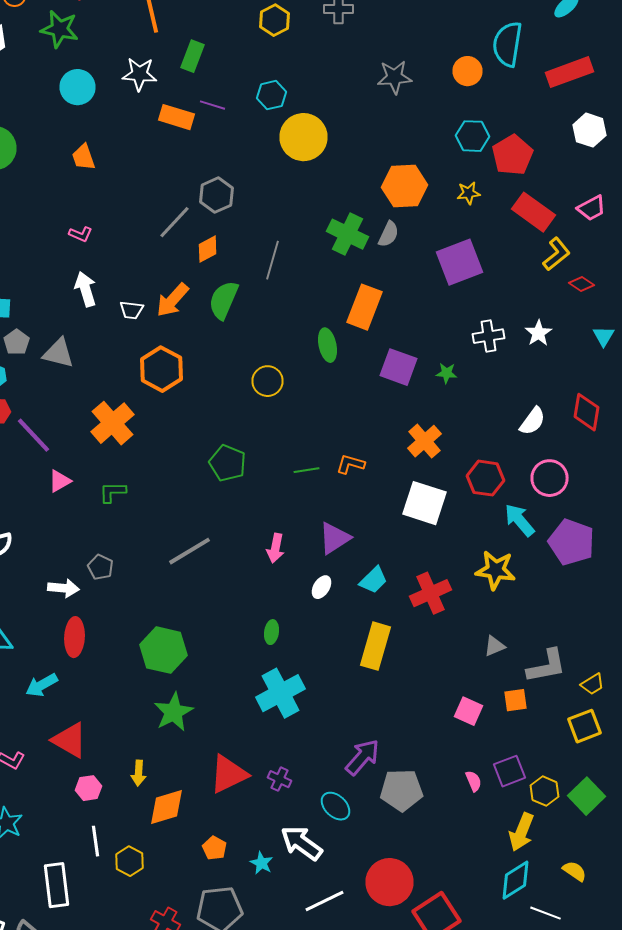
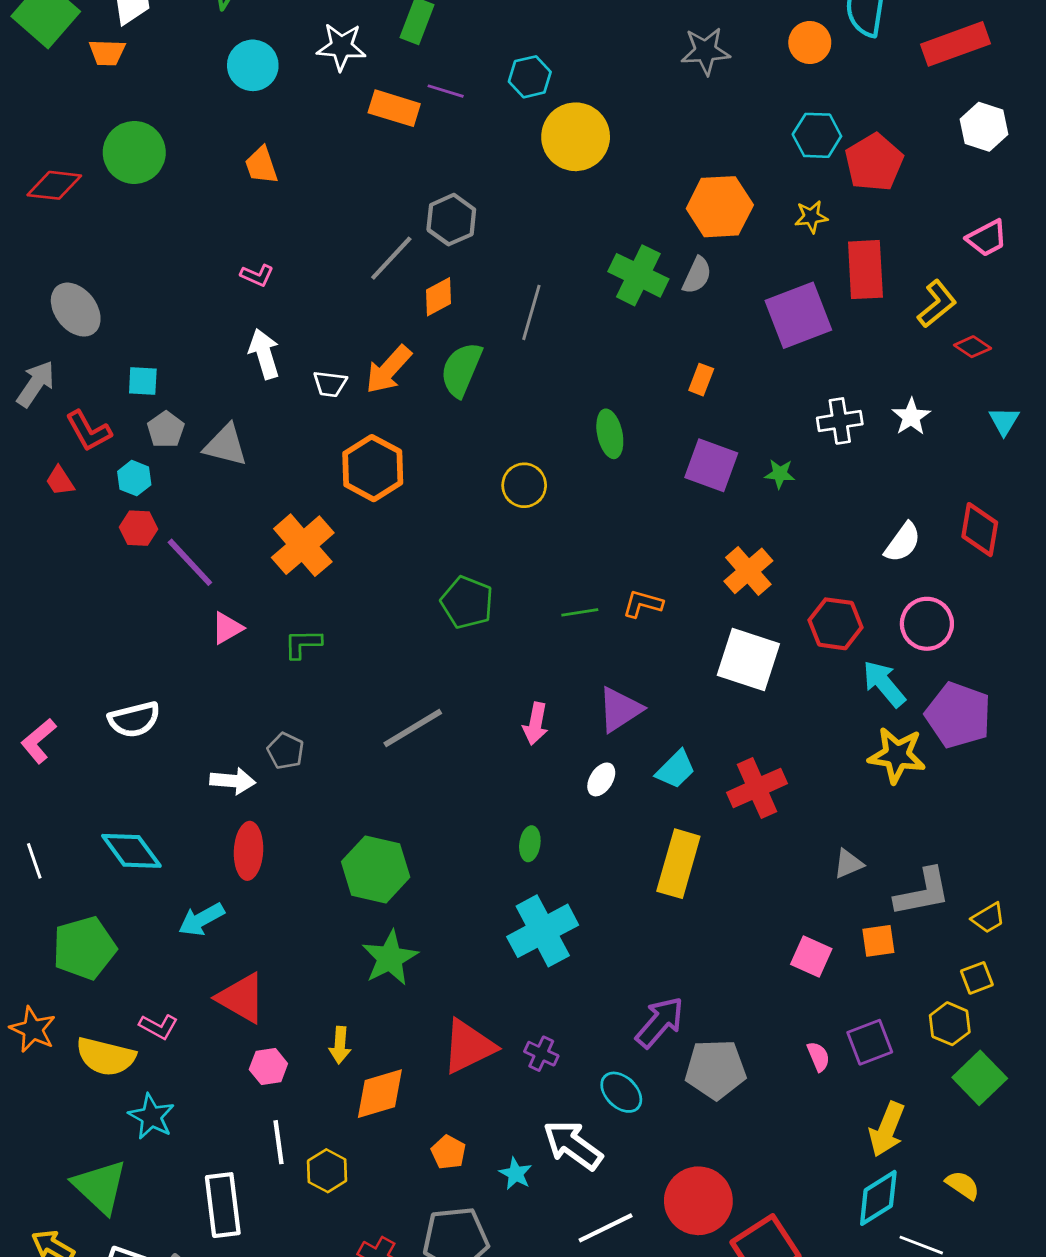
red rectangle: (534, 212) -> (865, 270), moved, turned 51
orange rectangle: (364, 307) -> (701, 380), moved, size x0.5
yellow star: (496, 570) -> (897, 755), moved
yellow square: (584, 726) -> (977, 978), size x0.7
yellow hexagon: (544, 791) -> (950, 1024), moved

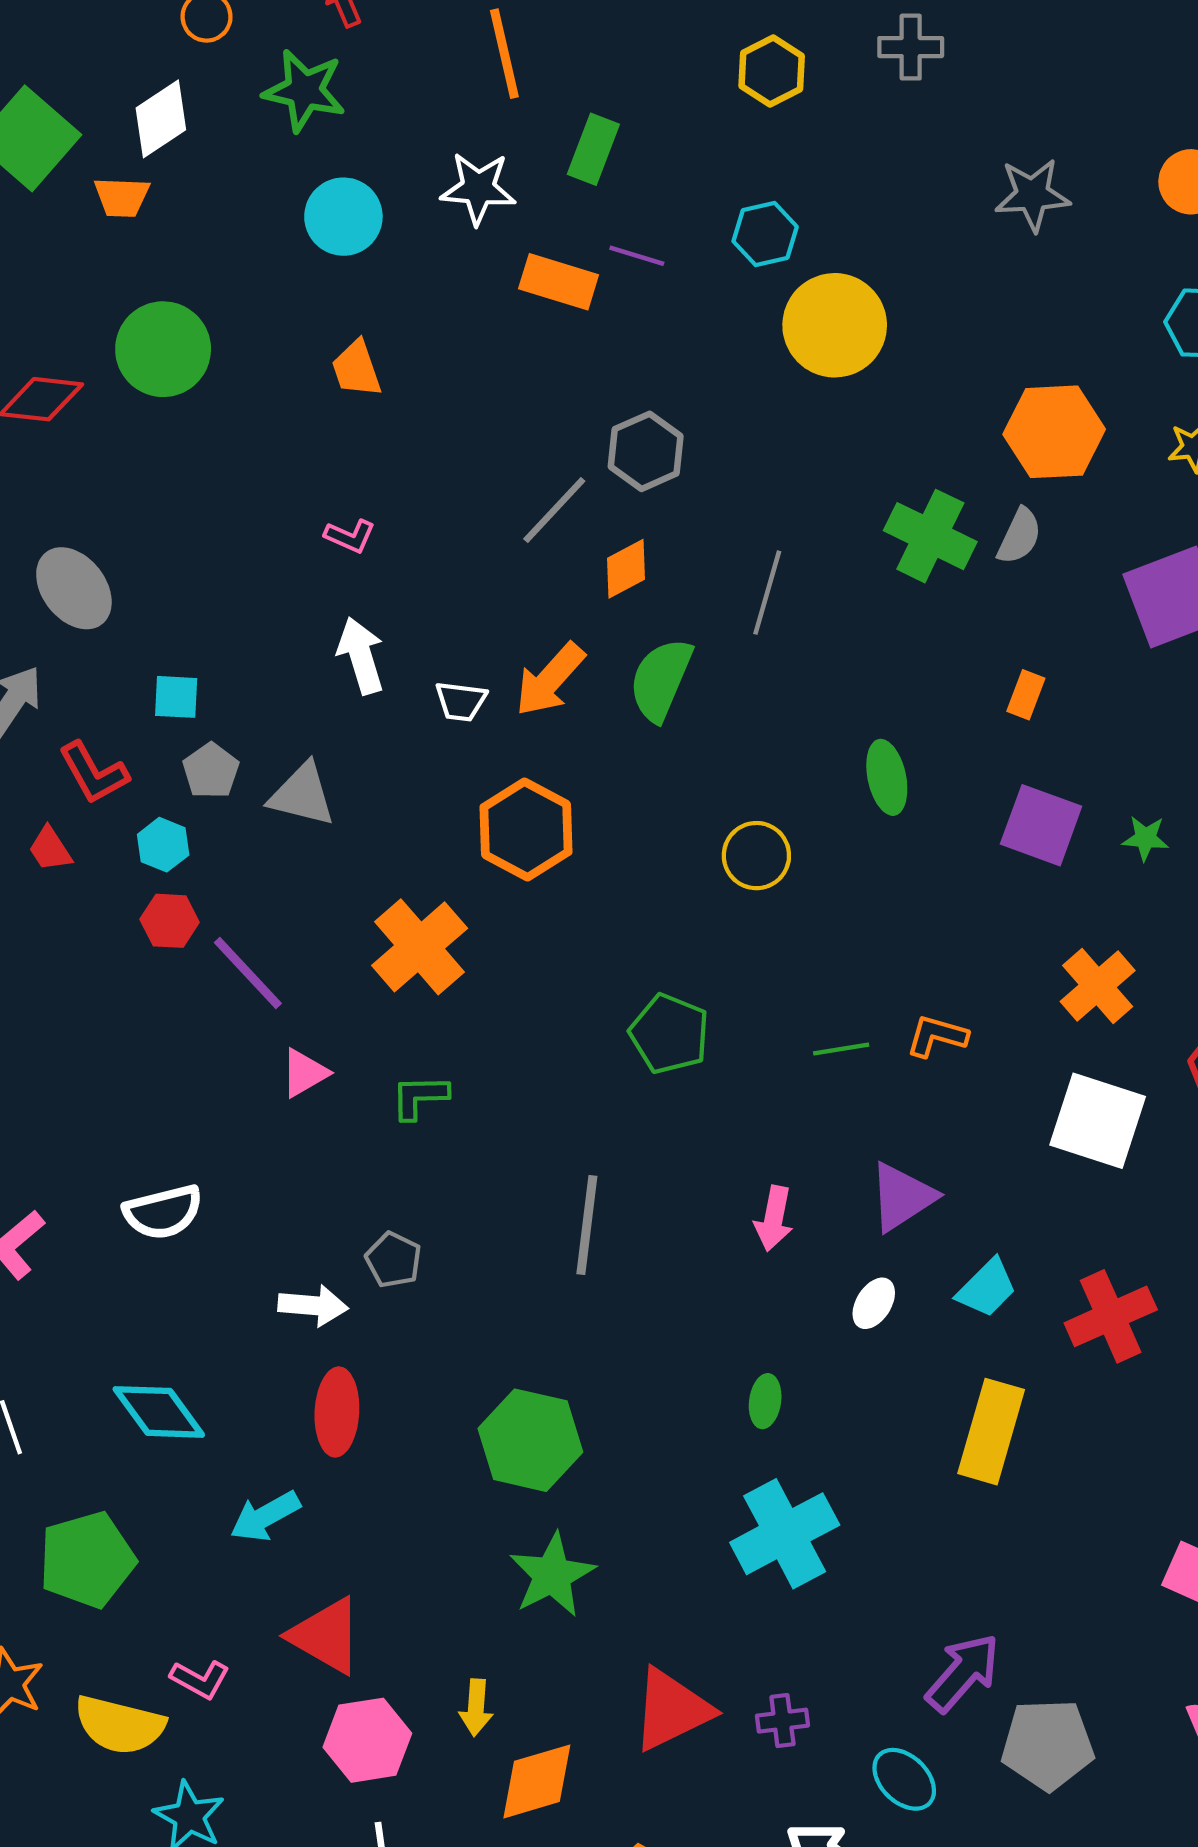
gray line: (413, 728) -> (587, 1225), turned -52
purple cross: (541, 1054) -> (782, 1721), turned -32
pink hexagon: (268, 1067) -> (367, 1740), size x1.5

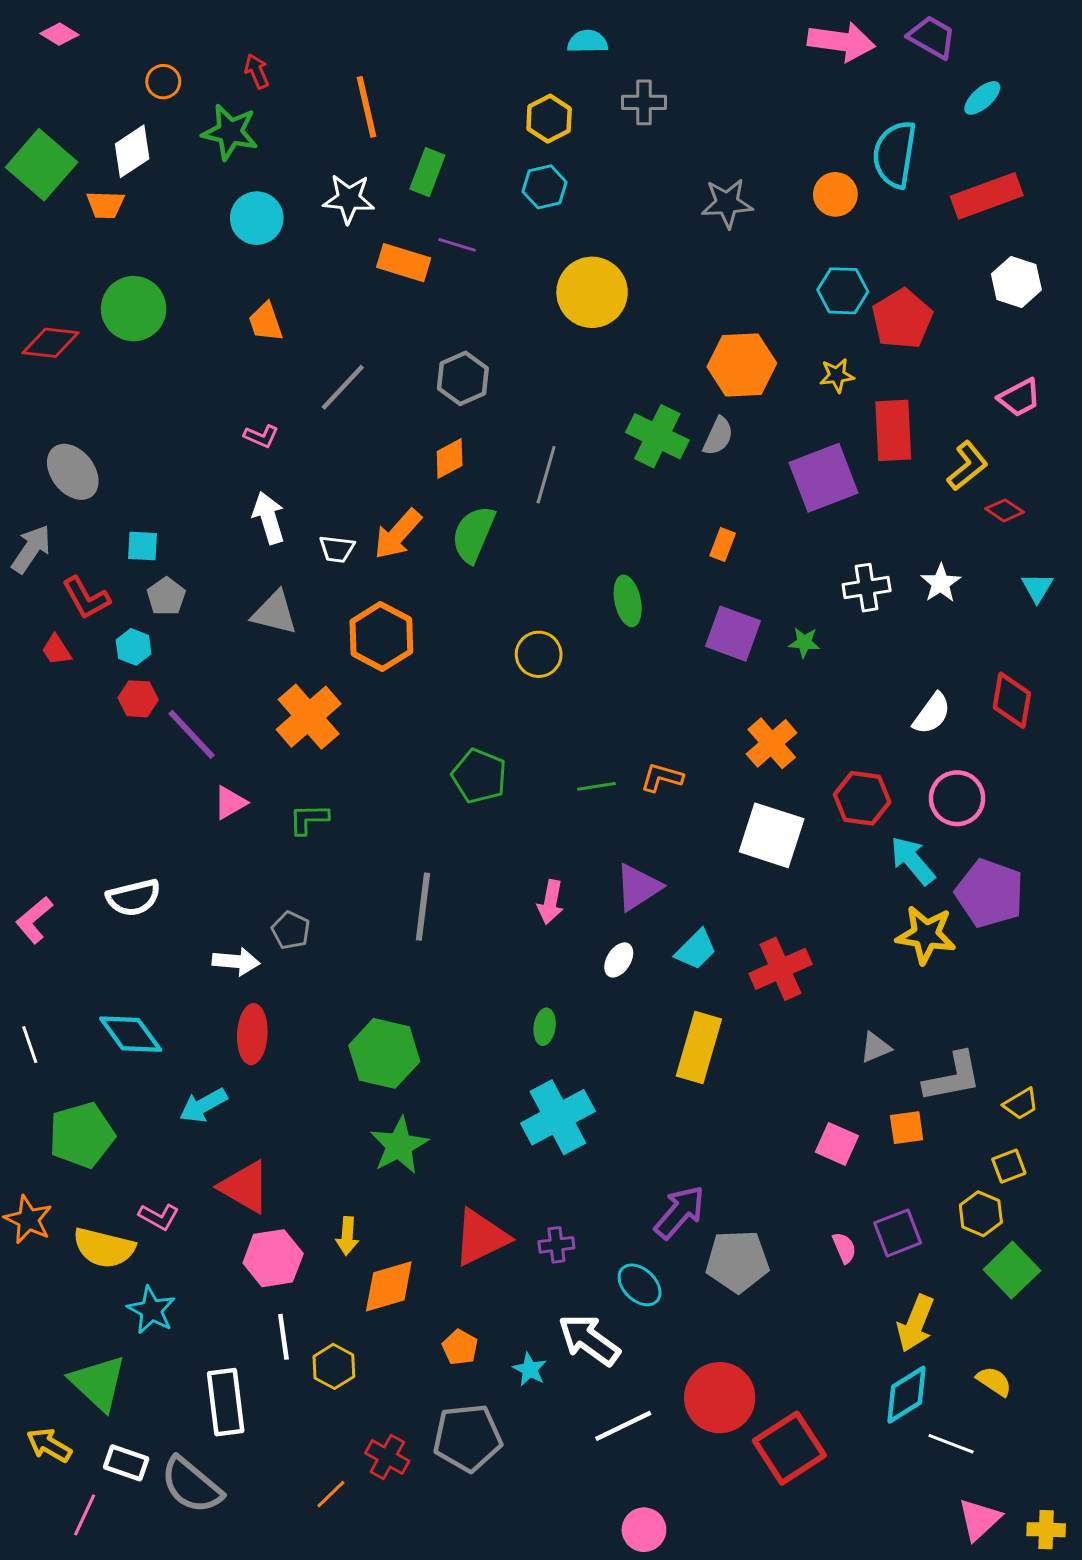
cyan hexagon: (765, 234) -> (545, 187), moved
gray line: (554, 510) -> (343, 387), moved
gray triangle: (302, 795) -> (275, 613), moved

